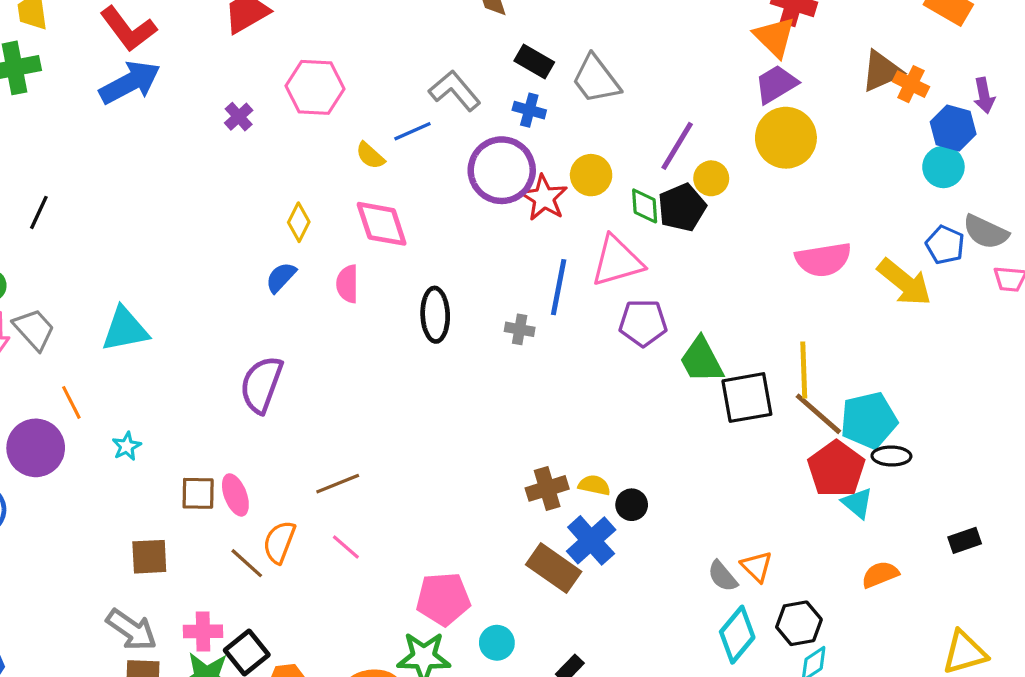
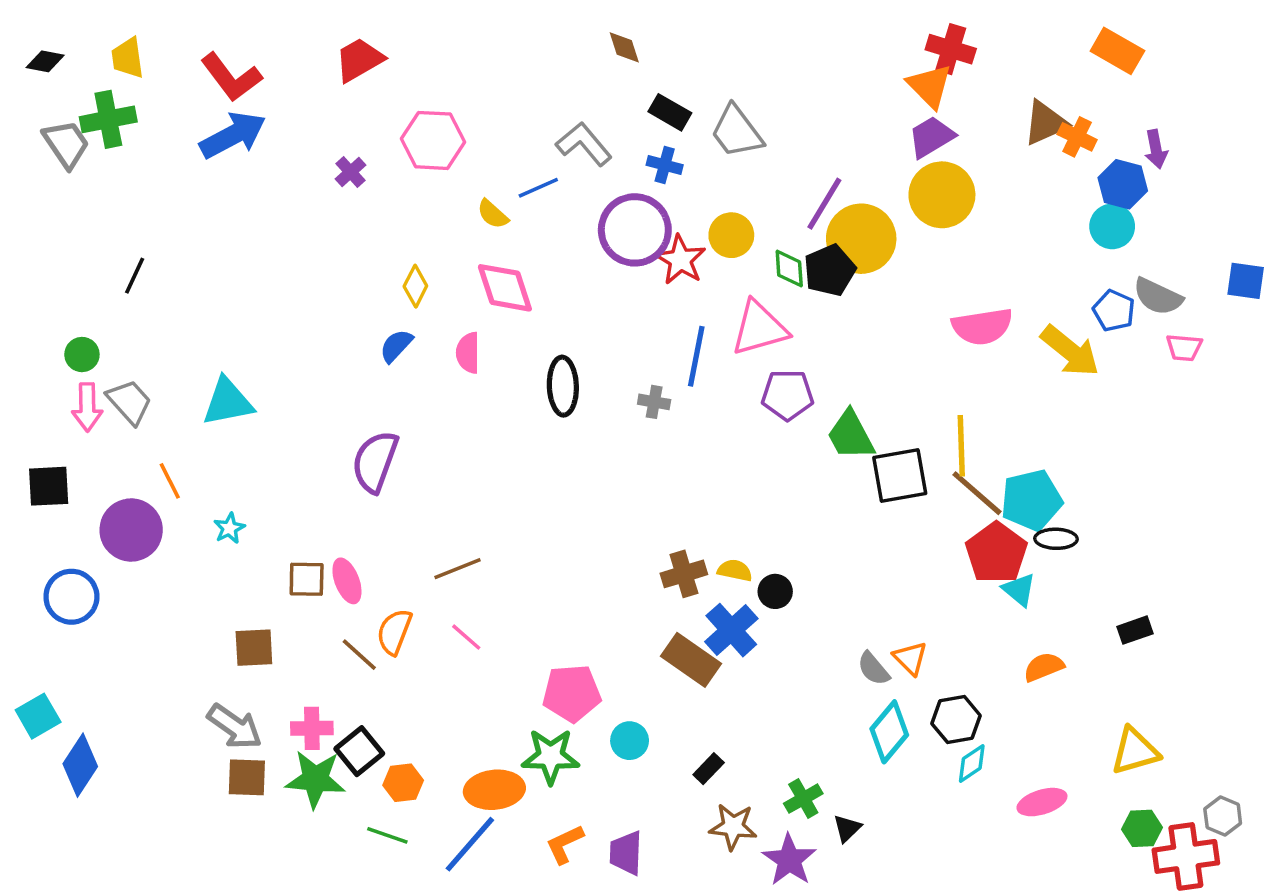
yellow circle: (711, 178) -> (861, 239), size x1.8

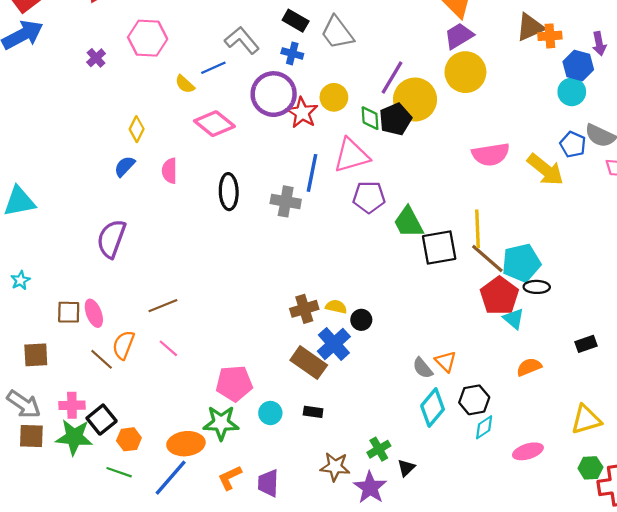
orange cross: (1077, 137) -> (550, 36), turned -30
pink diamond: (505, 288) -> (214, 124), moved, turned -33
gray cross: (654, 402) -> (286, 201), size x1.5
black rectangle: (709, 769) -> (313, 412), moved, turned 54

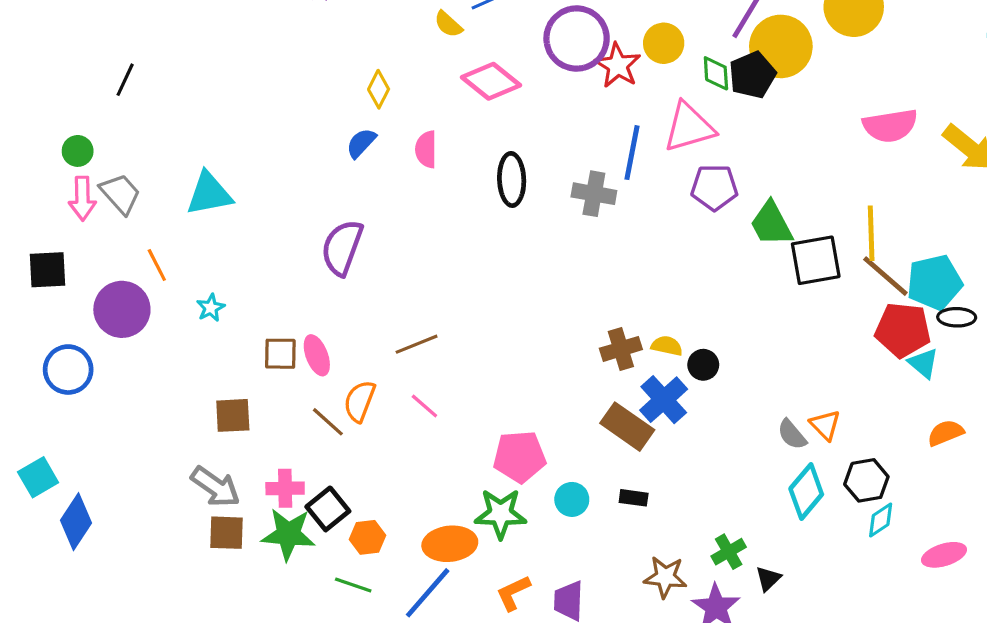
red pentagon: (499, 296) -> (903, 330), turned -30

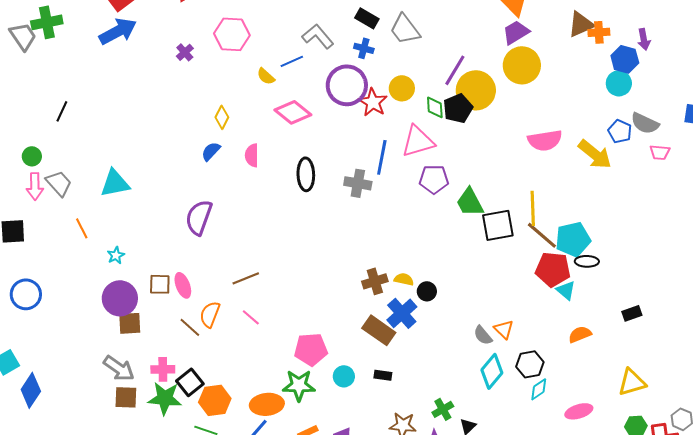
purple circle: (122, 309) -> (120, 298), moved
orange hexagon: (367, 537) -> (215, 400), size x1.4

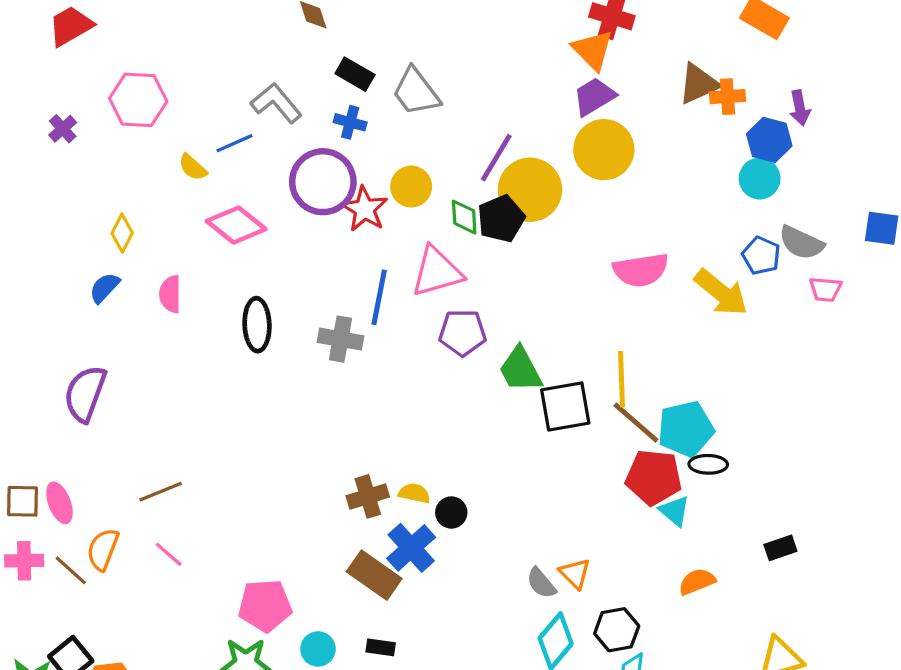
pink cross: (163, 369) -> (24, 561), moved

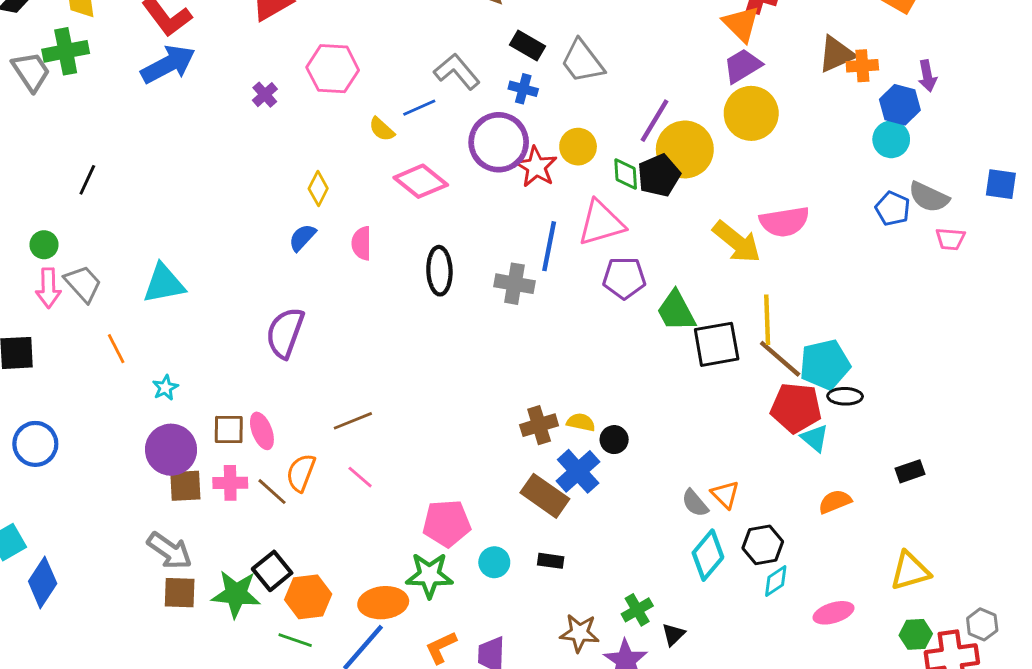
yellow arrow: (721, 293) -> (737, 242), moved

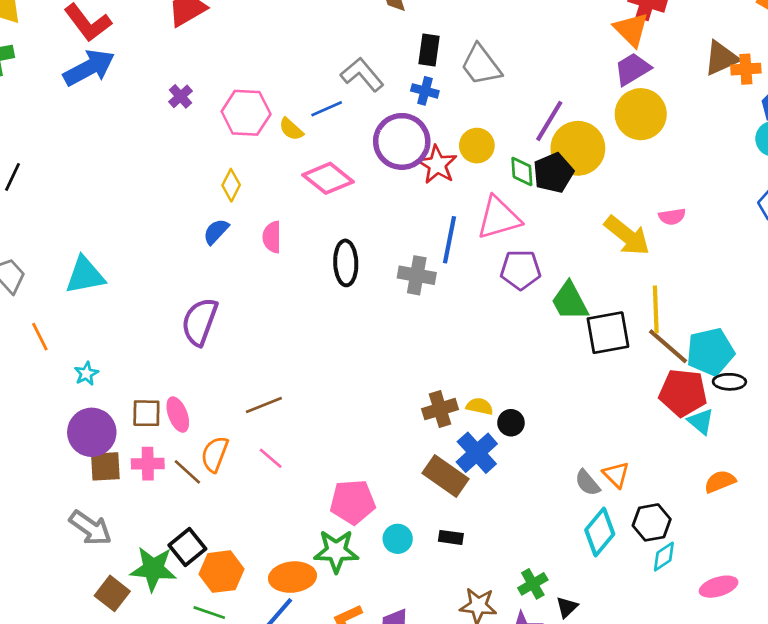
black rectangle: (528, 46) -> (429, 50), turned 68
pink hexagon: (333, 69) -> (246, 113), moved
pink semicircle: (784, 222) -> (672, 217), size x0.6
brown square: (180, 593) -> (112, 593), moved, turned 36

